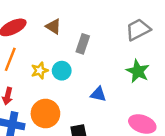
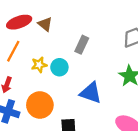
brown triangle: (53, 26) -> (45, 24), moved
blue triangle: (98, 94) -> (91, 93), size x1.5

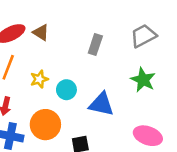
gray rectangle: (82, 45) -> (95, 44), moved
cyan circle: (59, 67) -> (66, 90), moved

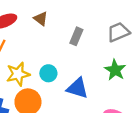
brown triangle: (41, 32) -> (41, 19), moved
yellow star: (39, 79) -> (18, 74), moved, size x1.5

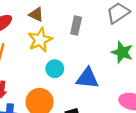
yellow star: (18, 74) -> (40, 40), moved

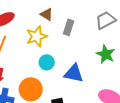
brown triangle: (36, 14) -> (47, 14), moved

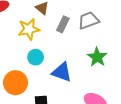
gray trapezoid: (106, 20) -> (88, 20), moved

